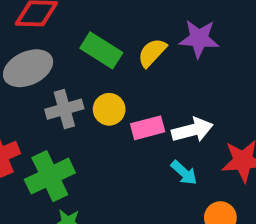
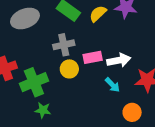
gray cross: (64, 109) -> (64, 45), moved
yellow circle: (109, 109) -> (69, 69), moved

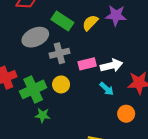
gray ellipse: (25, 18) -> (35, 37), moved
yellow circle: (69, 69) -> (61, 84), moved

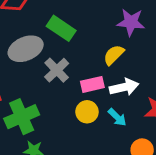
yellow semicircle: (90, 23) -> (114, 55), moved
gray cross: (59, 53) -> (57, 70), turned -30
yellow circle: (61, 84) -> (87, 112), moved

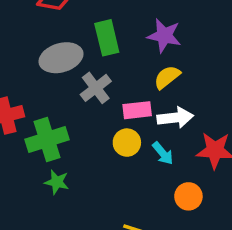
purple star: (131, 22) -> (164, 36), moved
green rectangle: (61, 28) -> (107, 38), turned 36

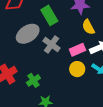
yellow semicircle: (167, 77) -> (88, 27), turned -63
green cross: (47, 140) -> (33, 80), size x0.6

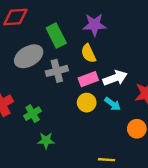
yellow semicircle: (88, 27) -> (88, 53), moved
gray cross: (51, 44) -> (57, 71), turned 36

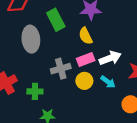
gray ellipse: (29, 56) -> (31, 39), turned -65
gray cross: (57, 71) -> (61, 69), moved
green cross: (33, 114) -> (35, 91), turned 32

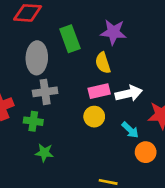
gray cross: (61, 69) -> (45, 92), moved
cyan arrow: (108, 82) -> (130, 130), moved

